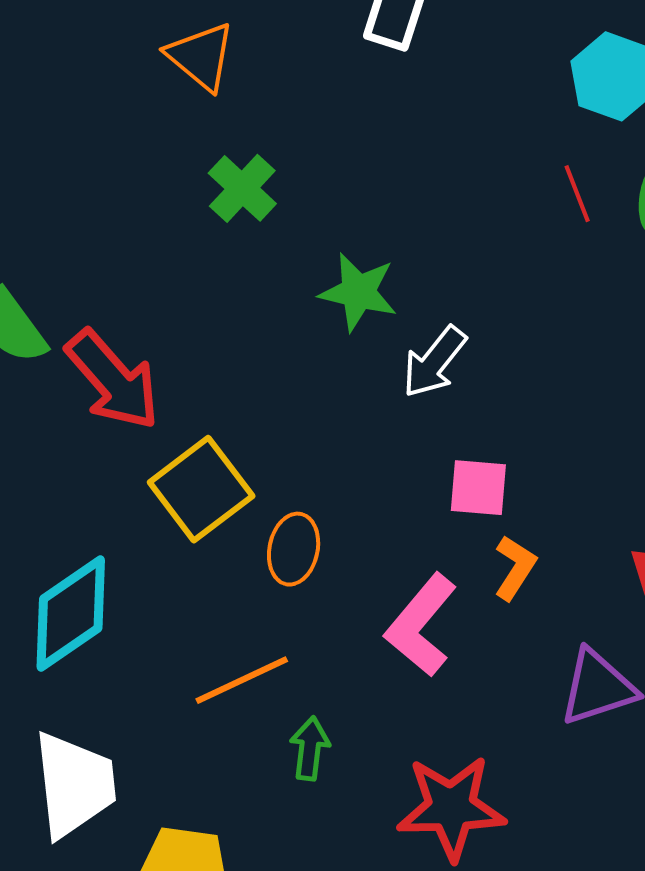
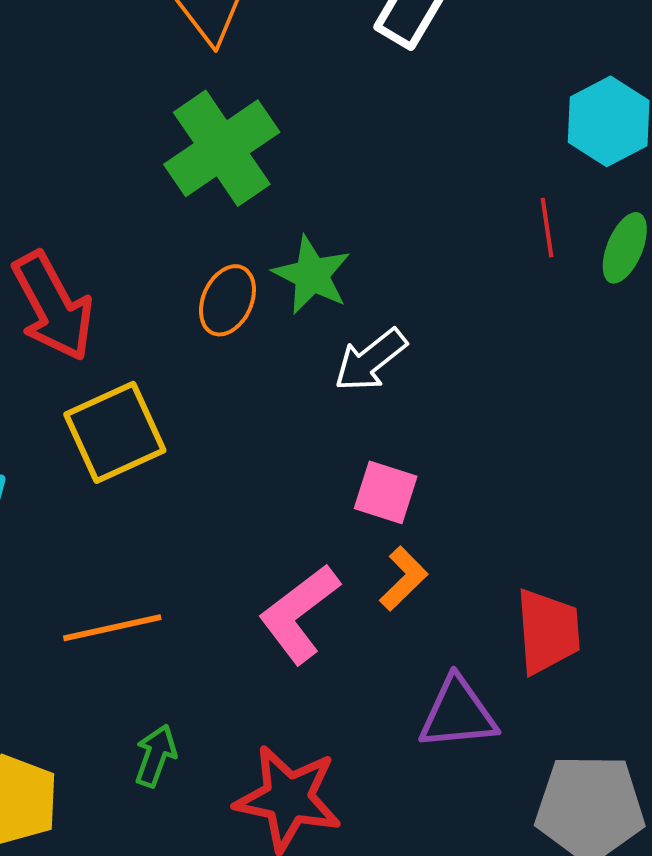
green cross: (242, 188) -> (222, 148), size x1.6
orange ellipse: (294, 549) -> (227, 300), moved
green arrow: (310, 748) -> (156, 756), moved

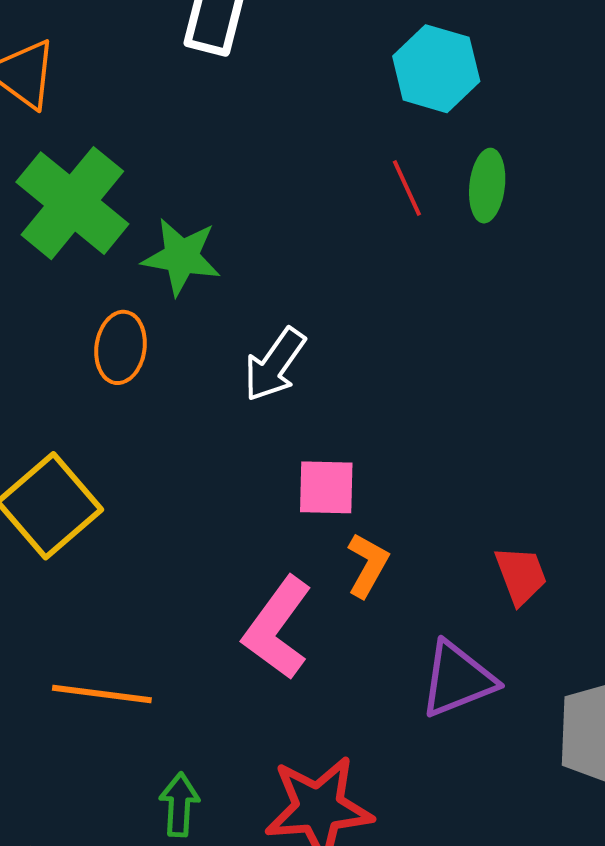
green star: (312, 275) -> (181, 257), moved
orange line: (112, 628) -> (102, 694), turned 36
red trapezoid: (548, 631) -> (521, 575), size x0.7

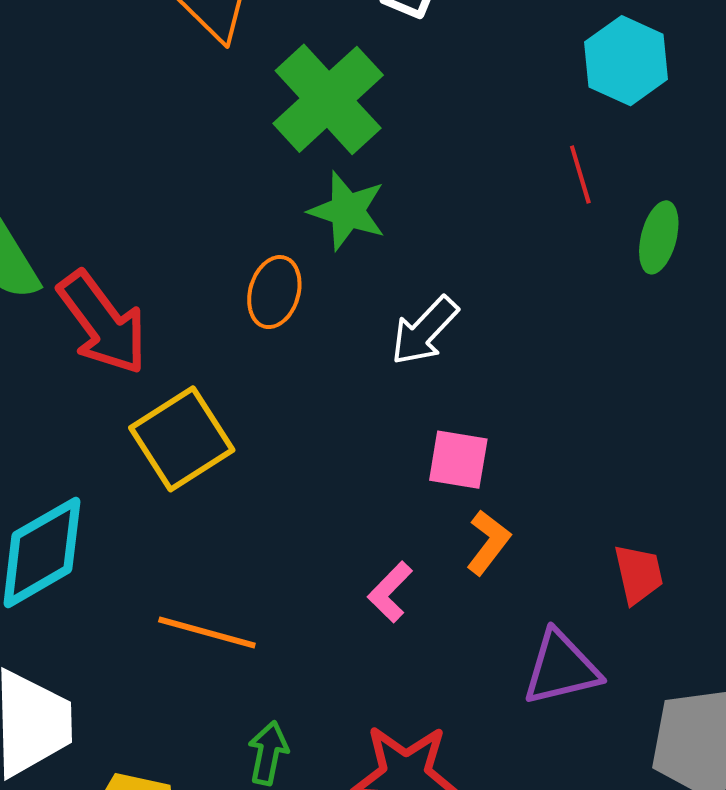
green ellipse: (487, 186) -> (659, 237), moved
green cross: (72, 203) -> (328, 99), moved
pink L-shape: (277, 628) -> (390, 592), size x0.6

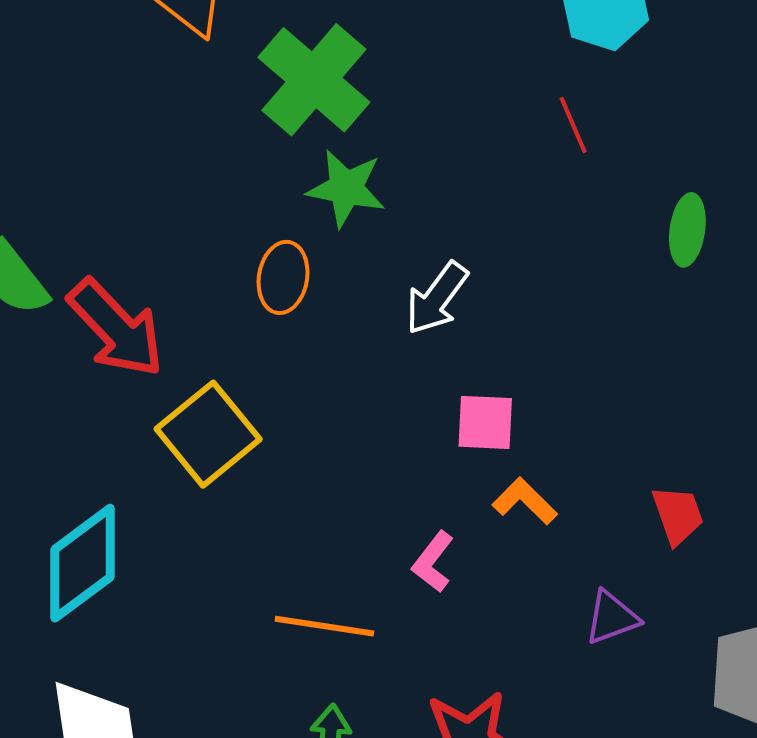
green ellipse: (659, 237) -> (687, 230), moved
orange L-shape: (488, 542) -> (525, 501), turned -76
orange line: (207, 633) -> (324, 626), moved
purple triangle: (561, 668) -> (612, 618), size x0.7

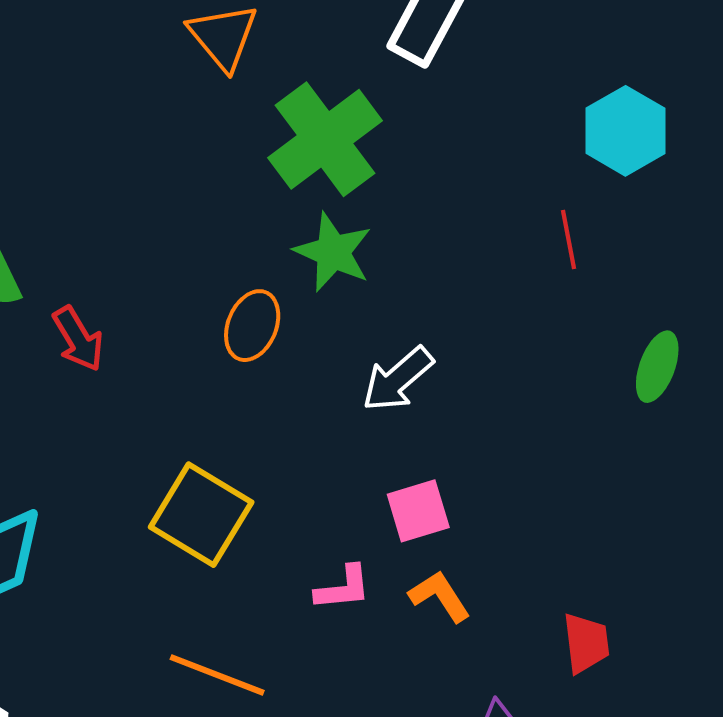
red arrow: (116, 328) -> (78, 339), size x0.6
pink square: (485, 422) -> (418, 511), turned -32
yellow square: (208, 434) -> (201, 515), moved, turned -32
pink L-shape: (433, 562) -> (343, 588), moved, turned -146

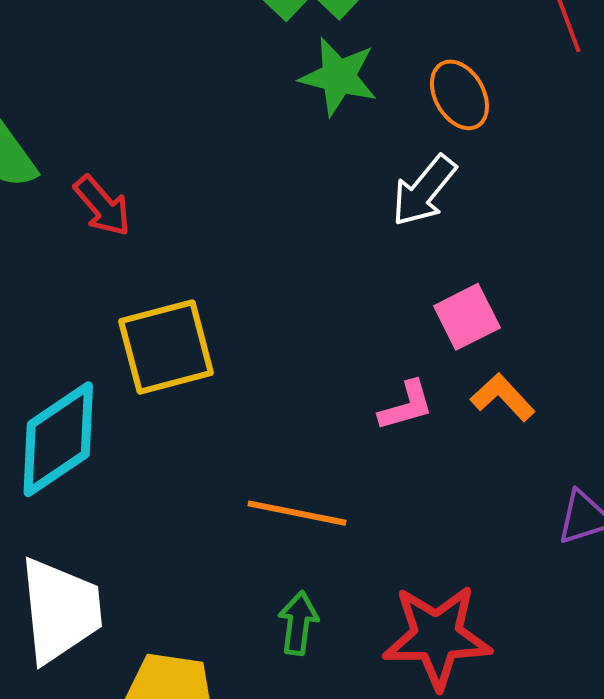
orange ellipse: (252, 326) -> (459, 95), moved, turned -42
yellow square: (201, 515) -> (166, 347), moved, turned -36

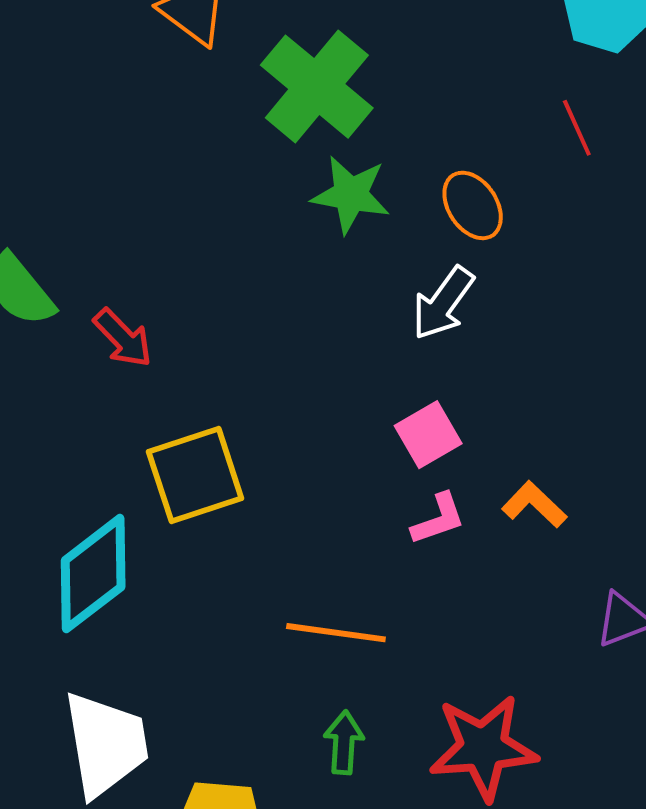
pink square: (467, 317) -> (428, 435), moved

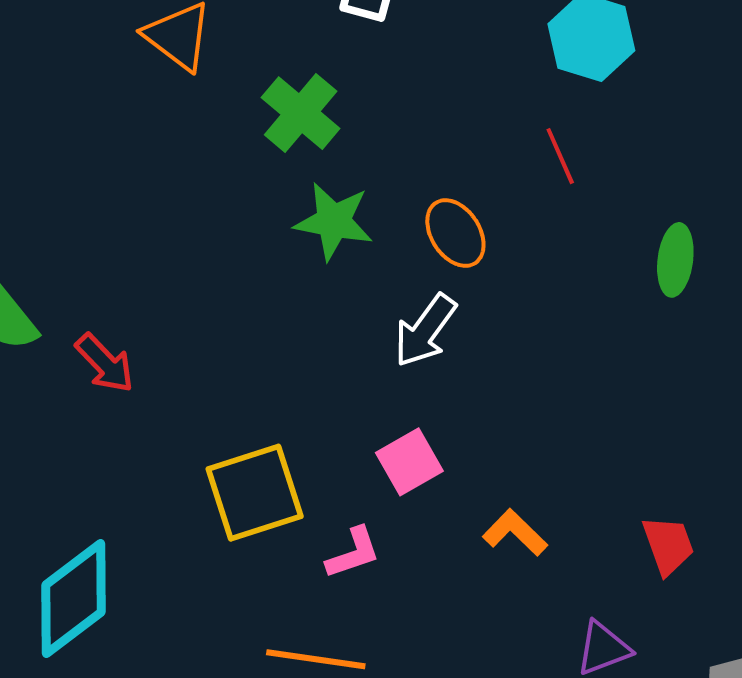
green cross: (317, 87) -> (301, 113), size x0.7
yellow square: (195, 475) -> (255, 493), moved
pink L-shape: (438, 519) -> (353, 553), moved

